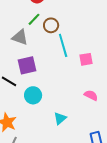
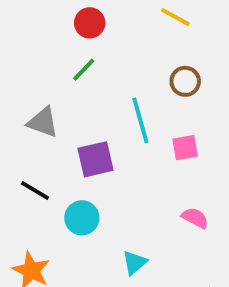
brown circle: (51, 25) -> (185, 81), moved
gray triangle: (20, 37) -> (43, 122), moved
purple square: (27, 65) -> (96, 159), moved

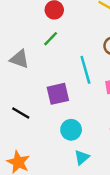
gray triangle: (43, 122) -> (19, 59), moved
cyan circle: (82, 218) -> (71, 130), moved

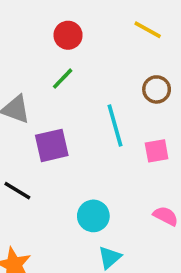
purple square: (58, 94) -> (52, 145), moved

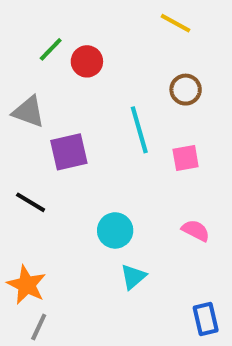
red circle: (68, 35) -> (87, 61), moved
green line: (63, 79) -> (51, 49), moved

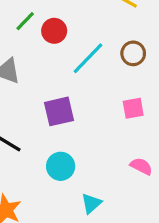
cyan line: (139, 130) -> (88, 58), moved, turned 60
purple square: (69, 152) -> (59, 111), moved
cyan circle: (115, 230) -> (61, 166), moved

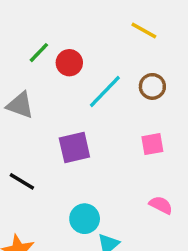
cyan circle: (61, 166) -> (85, 219), moved

